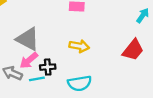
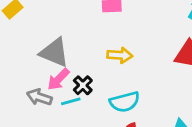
black cross: (48, 67) -> (83, 85), turned -35

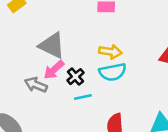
cyan line: (71, 101) -> (83, 97), moved
cyan semicircle: (125, 102) -> (113, 72), moved

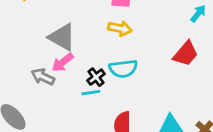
yellow arrow: (110, 52) -> (120, 28), moved
black cross: (75, 77) -> (96, 77), moved

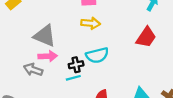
pink arrow: (63, 62) -> (48, 56), turned -138
black cross: (96, 77) -> (76, 65), turned 32

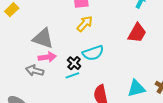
yellow arrow: (91, 23) -> (85, 24), turned -48
black cross: (76, 65) -> (74, 63), turned -32

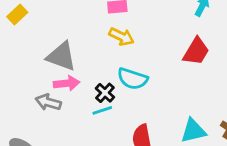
yellow arrow: (85, 24) -> (121, 37), turned 72
cyan semicircle: (93, 53) -> (132, 79), turned 35

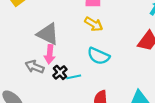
pink arrow: (67, 83) -> (50, 54), turned 96
black cross: (105, 93) -> (60, 72), moved

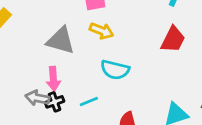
gray triangle: (48, 34) -> (61, 41), moved
black cross: (60, 72) -> (55, 102), moved, turned 32

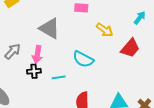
yellow arrow: (102, 31) -> (105, 30), moved
gray arrow: (37, 98) -> (13, 51), moved, turned 108

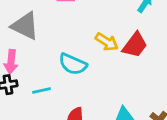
yellow arrow: (105, 30) -> (107, 42), moved

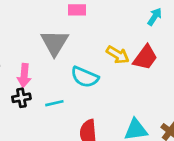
gray triangle: (25, 26) -> (55, 43), moved, turned 36

